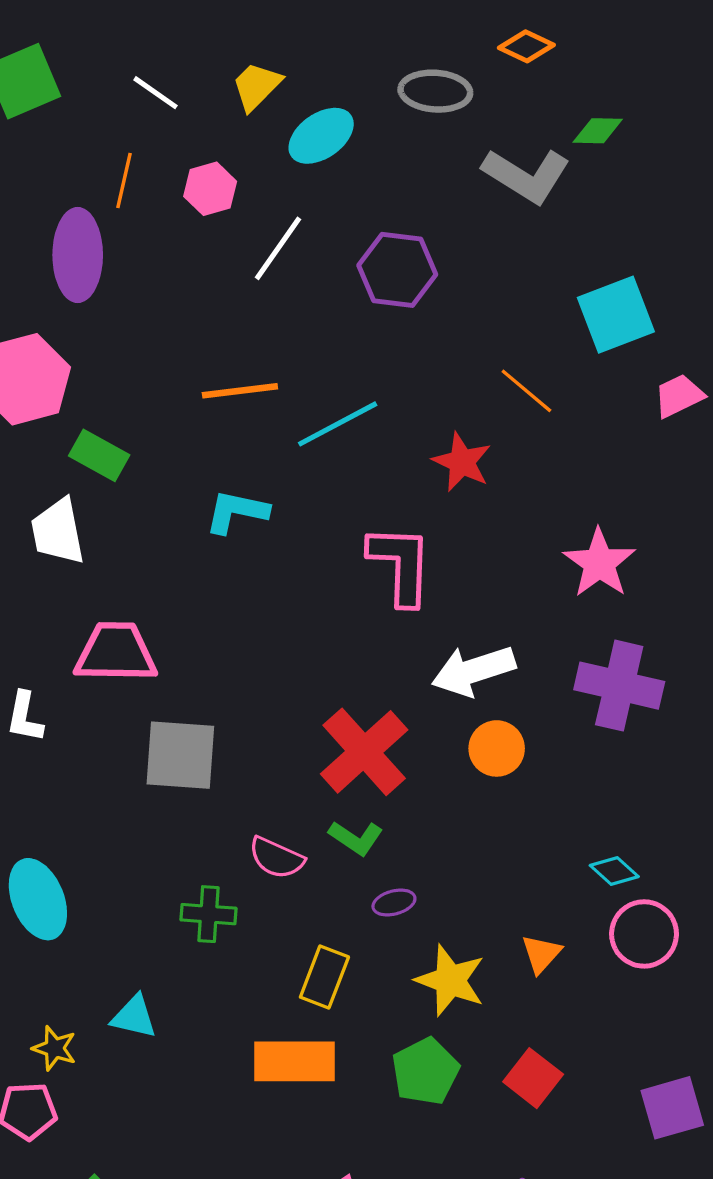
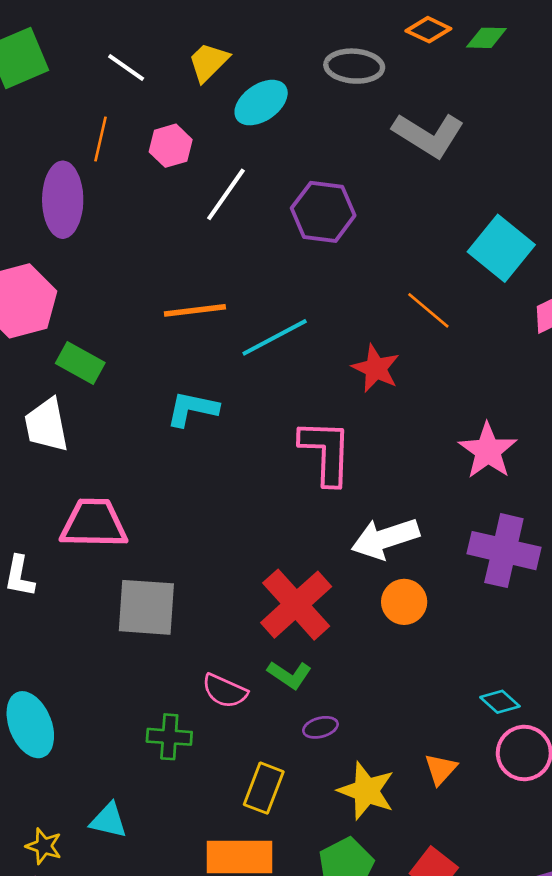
green diamond: (598, 131) -> (486, 38), moved
cyan square: (616, 315) -> (501, 248), turned -30

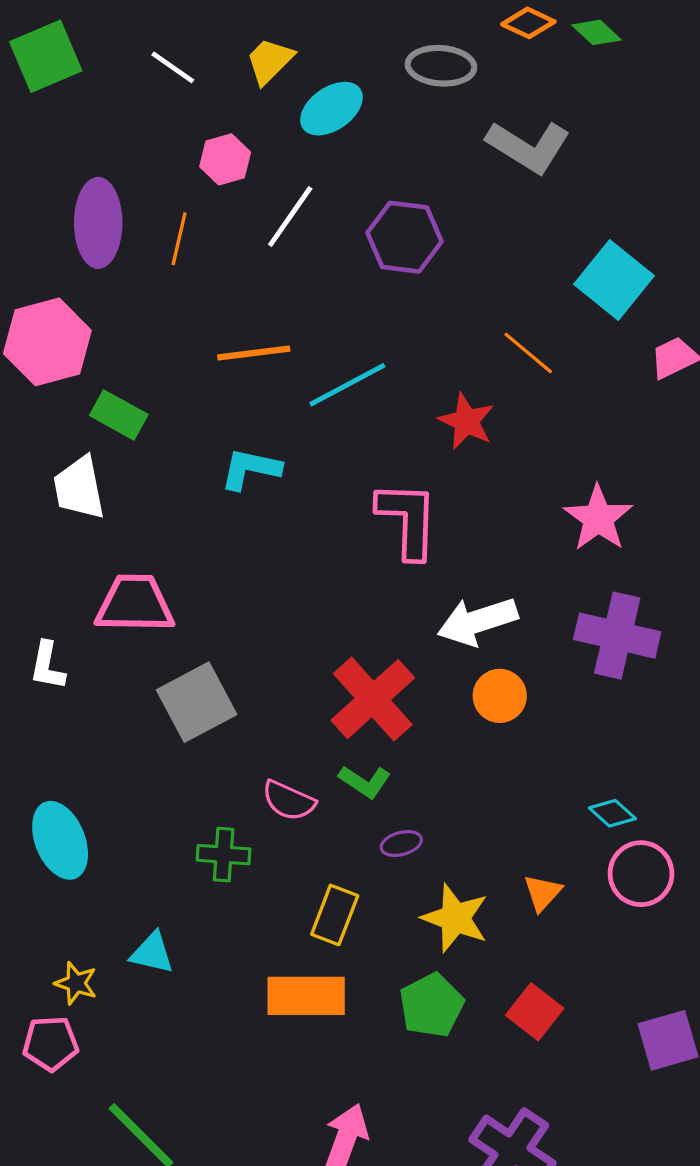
green diamond: (486, 38) -> (597, 32), turned 42
orange line: (100, 139) -> (179, 239), moved
gray square: (146, 607) -> (197, 702), turned -32

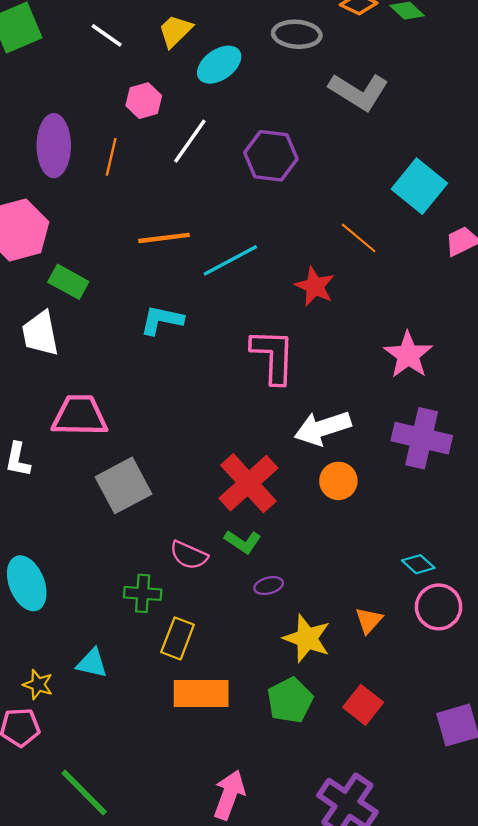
yellow rectangle: (335, 915) -> (178, 638), moved

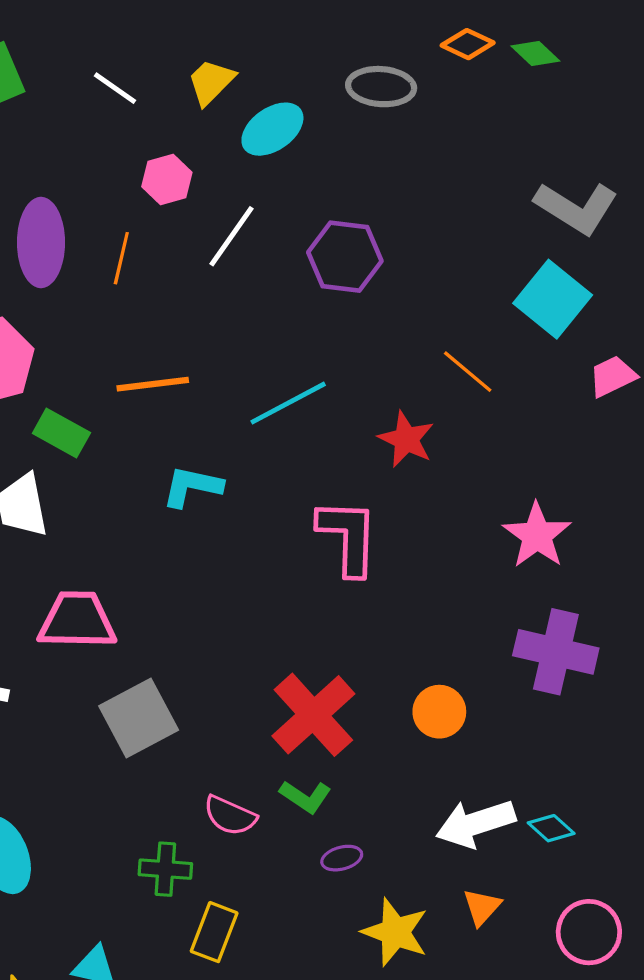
gray L-shape: (359, 92) -> (576, 208), moved
orange line: (164, 238) -> (153, 384), moved
white arrow: (323, 428) -> (476, 823), moved
pink circle: (439, 607) -> (589, 932), moved

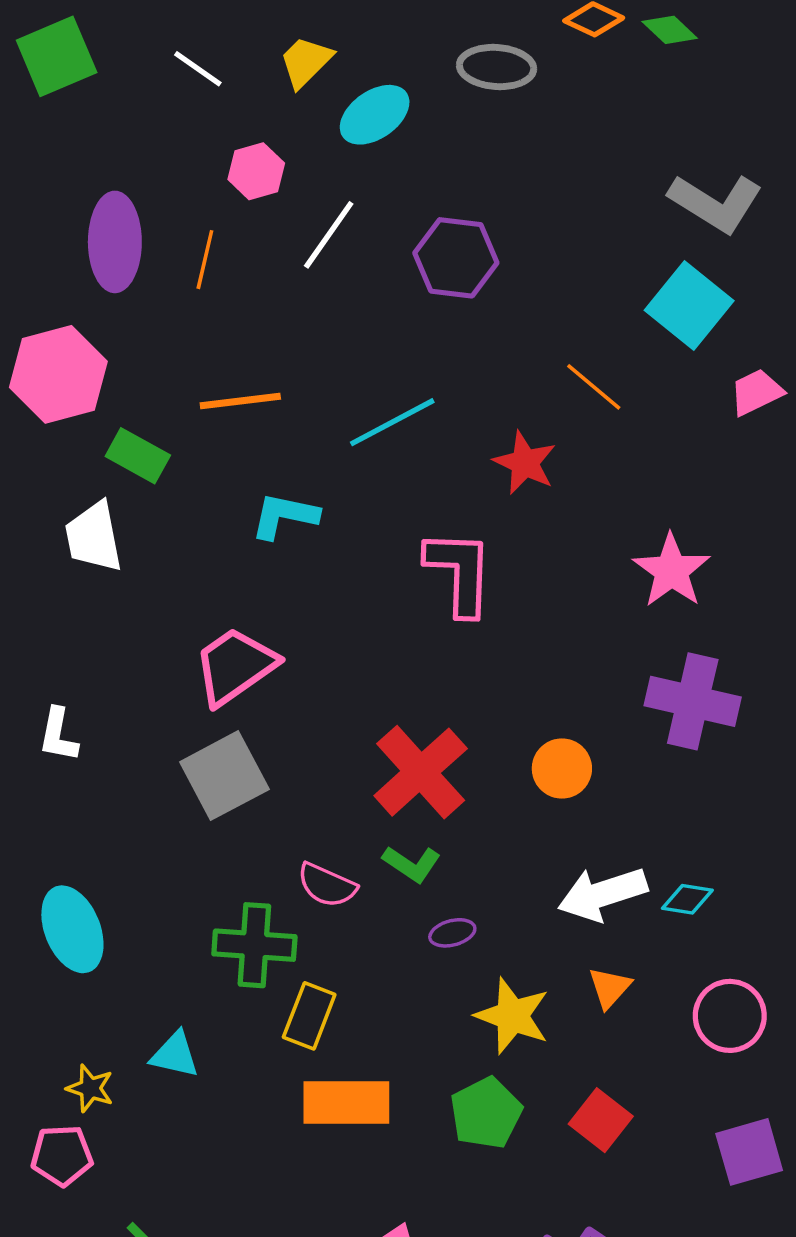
pink trapezoid: (77, 620) -> (235, 666), moved, turned -36
cyan diamond: (551, 828) -> (687, 899), turned -33
green cross: (165, 869) -> (254, 945), size x1.4

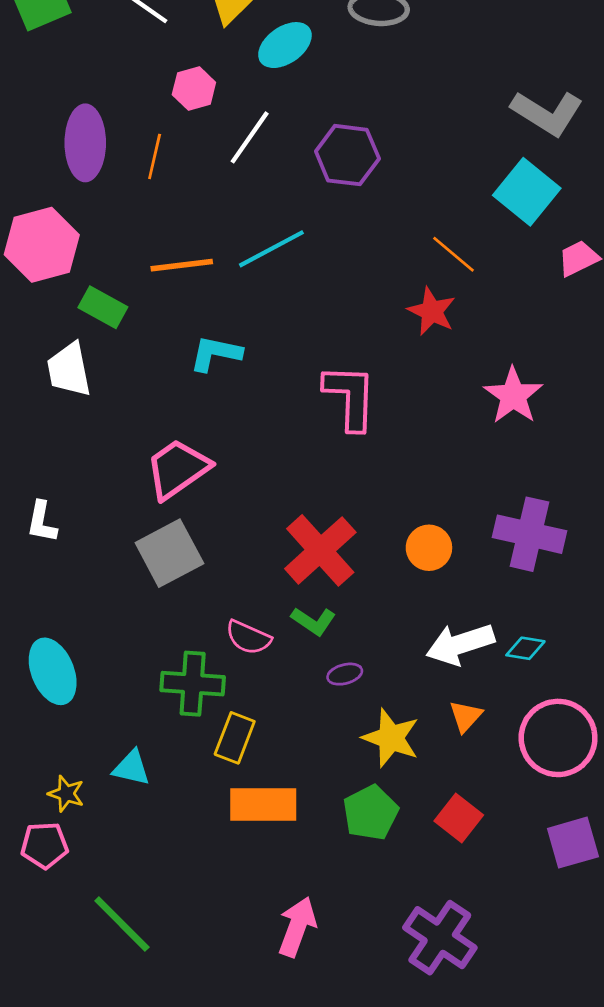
cyan line: (392, 422) -> (271, 249), moved
red star: (525, 463) -> (432, 311), moved
purple cross: (693, 701) -> (529, 534), moved
pink circle: (730, 1016) -> (558, 738), size x1.4

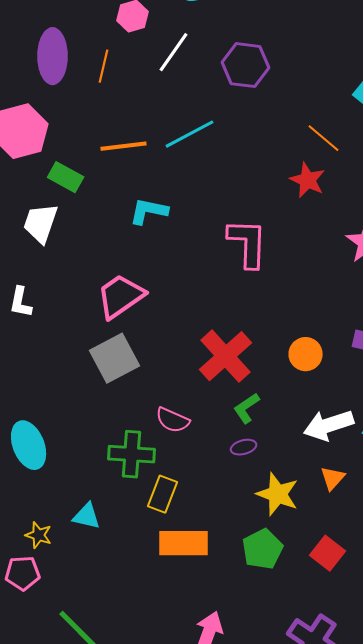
white trapezoid: (69, 370) -> (41, 223), turned 30
white L-shape: (42, 522) -> (21, 302), moved
green L-shape: (313, 621) -> (247, 408), moved, turned 112

